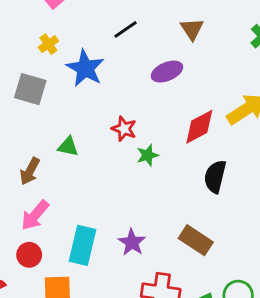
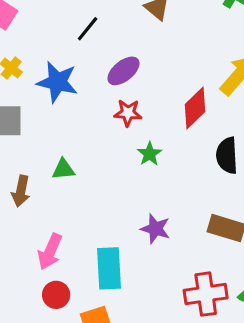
purple ellipse: (167, 72) -> (123, 71), moved
red star: (124, 129) -> (128, 113), moved
brown arrow: (30, 171) -> (21, 191), moved
purple star: (132, 242) -> (155, 229), moved

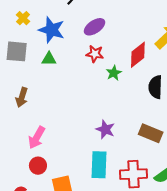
green star: (149, 154) -> (114, 73), moved
green triangle: (63, 169) -> (49, 59), moved
cyan rectangle: (109, 268) -> (99, 165), moved

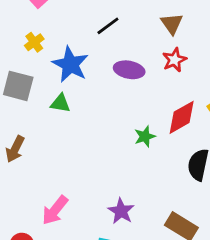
purple ellipse: (95, 27) -> (129, 70), turned 35
red star: (95, 54) -> (174, 60), moved, turned 30
pink arrow: (37, 138) -> (55, 210), moved

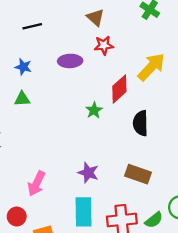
black line: (108, 26) -> (32, 26), moved, turned 36
red star: (174, 60) -> (104, 45), turned 30
blue star: (70, 64) -> (23, 67), size x0.6

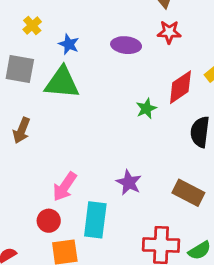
green triangle: (22, 99) -> (62, 83), size x1.8
cyan rectangle: (83, 212) -> (95, 220), moved
red circle: (17, 216) -> (49, 221), moved

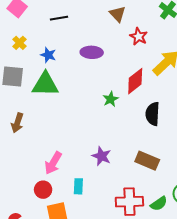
red star: (169, 32) -> (139, 36), moved, turned 30
cyan rectangle: (95, 220) -> (78, 186), size x0.6

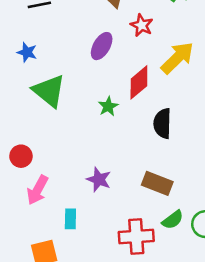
purple ellipse: (92, 52) -> (102, 46), moved, turned -60
green triangle: (45, 84) -> (49, 91), moved, turned 40
red circle: (43, 190) -> (21, 156), moved
green semicircle: (159, 204) -> (173, 220), moved

